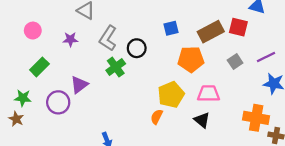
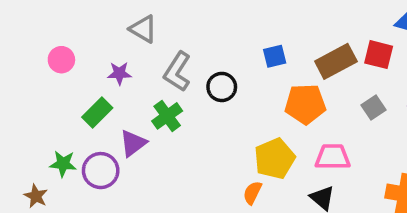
green rectangle: (39, 67) -> (97, 113), moved
green cross: (116, 67) -> (167, 116), moved
green star: (23, 98) -> (63, 164), moved

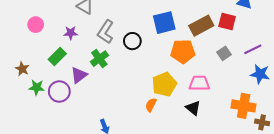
blue square: (275, 56) -> (164, 23), size x1.6
brown star: (36, 196) -> (22, 69), moved

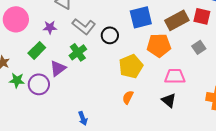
pink circle: (36, 25) -> (16, 19), size x1.6
gray L-shape: (106, 32) -> (84, 26), turned -85
yellow pentagon: (164, 84) -> (131, 66), moved

